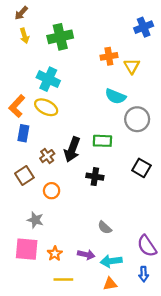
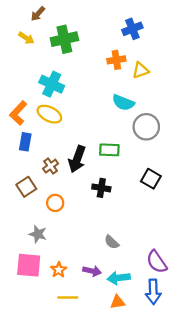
brown arrow: (21, 13) -> (38, 14), moved
blue cross: (144, 27) -> (132, 29), moved
yellow arrow: (24, 36) -> (26, 38), turned -40
yellow triangle: (132, 66) -> (141, 70), turned 42
blue arrow: (144, 274) -> (153, 292), size x1.5

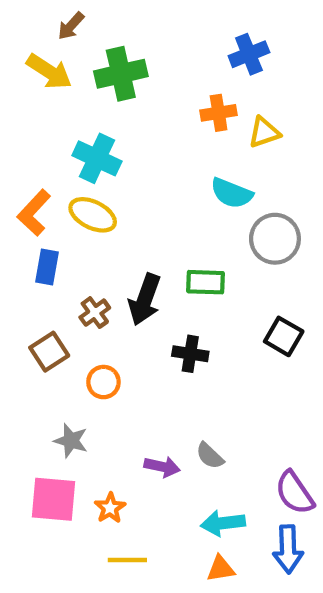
yellow arrow: (26, 38) -> (49, 72), size x1.5
purple arrow: (92, 271) -> (162, 467), moved

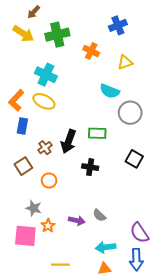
orange cross: (219, 113) -> (91, 51), moved, turned 35
orange star: (110, 508) -> (48, 226), moved

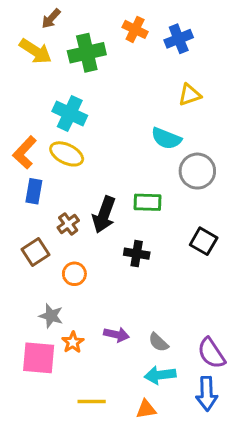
orange cross: (91, 51) -> (135, 29), moved
gray semicircle: (99, 215) -> (158, 342), moved
orange triangle: (105, 269) -> (146, 409), moved

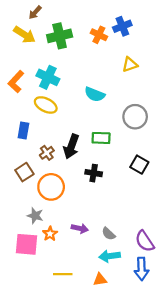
orange cross: (135, 29) -> (99, 35), moved
cyan semicircle: (166, 138) -> (95, 94), moved
orange L-shape: (25, 152) -> (16, 82), moved
orange circle: (74, 274) -> (51, 187), size x1.6

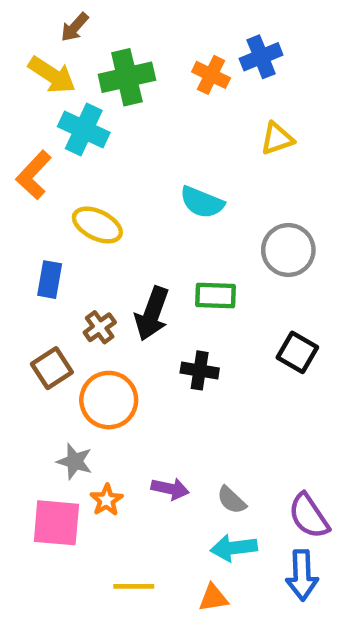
cyan cross: (48, 77) -> (84, 130), moved

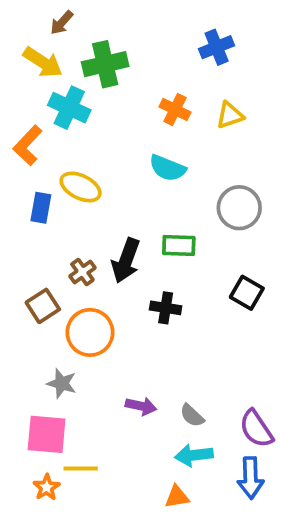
orange cross: (211, 75) -> (175, 109), moved
blue rectangle: (50, 280) -> (41, 208), moved
orange star: (106, 500) -> (47, 487), moved
yellow line: (134, 586) -> (81, 468), moved

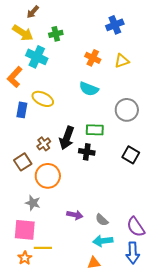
green cross: (105, 64) -> (56, 34), size x0.6
black cross: (166, 308) -> (87, 152), moved

